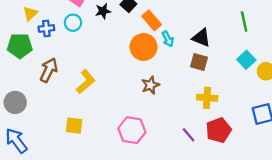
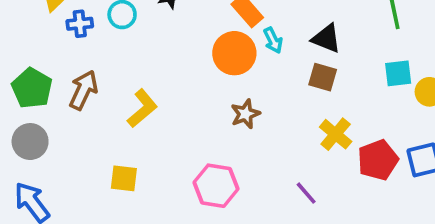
green pentagon: (20, 46) -> (32, 88), moved, turned 30
cyan square: (246, 60) -> (398, 73), turned 36
yellow cross: (207, 98) -> (336, 134), turned 36
red pentagon: (219, 130) -> (378, 160), moved

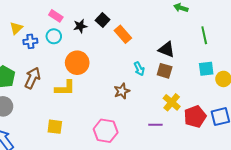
cyan arrow: (273, 40) -> (139, 69), moved
orange circle: (234, 53) -> (77, 63), moved
yellow L-shape: (142, 108) -> (65, 88), turned 40
purple line: (306, 193) -> (155, 125), moved, turned -48

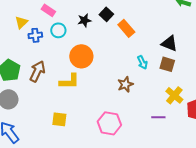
pink rectangle: (56, 16) -> (48, 10), moved

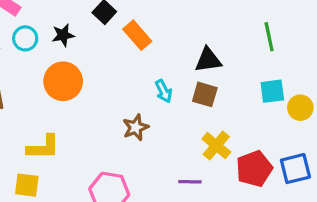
black star: (84, 20) -> (63, 35), moved
black triangle: (169, 43) -> (208, 60), turned -30
yellow L-shape: (69, 81) -> (43, 147), moved

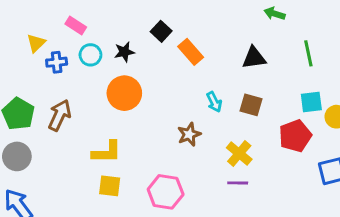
black triangle: (208, 60) -> (254, 58), moved
yellow cross: (216, 146) -> (239, 153), moved
red pentagon: (254, 169) -> (295, 136), moved
yellow square: (27, 185) -> (110, 186), moved

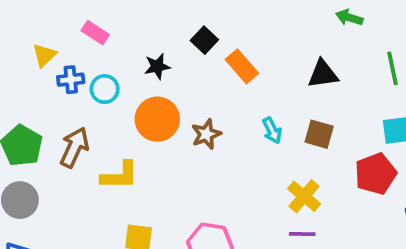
cyan circle: (90, 55) -> (105, 89), moved
brown star: (189, 134) -> (206, 134), moved
yellow L-shape: (107, 152) -> (120, 176), moved

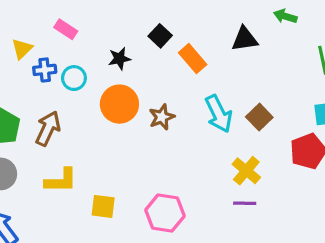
black triangle: (323, 74) -> (245, 39), moved
cyan arrow: (272, 130) -> (219, 114), size x1.6
brown square: (319, 134) -> (259, 117), turned 30
yellow L-shape: (120, 176) -> (61, 180), moved

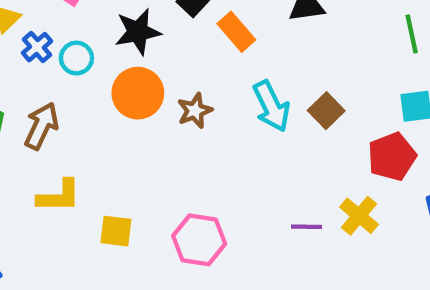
black star: (119, 59) -> (138, 32), size x1.5
blue cross: (45, 70) -> (37, 47), turned -35
yellow cross: (246, 171) -> (359, 216), moved

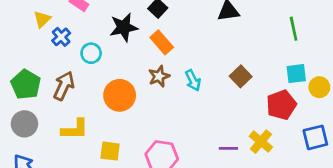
orange rectangle: (236, 32) -> (162, 42), moved
cyan circle: (76, 58) -> (91, 53), moved
orange circle: (138, 93) -> (120, 95), moved
cyan arrow: (271, 106) -> (193, 80), moved, size x0.7

